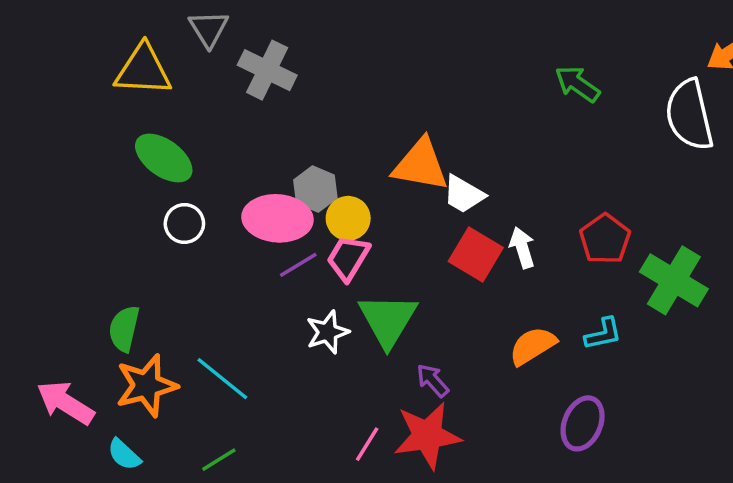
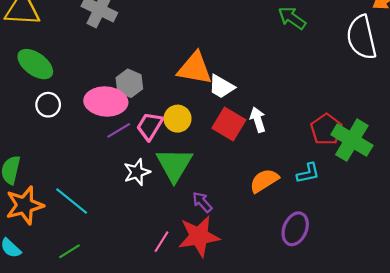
yellow circle: (348, 218) -> (178, 119), moved
red pentagon: (605, 239) -> (326, 129), moved

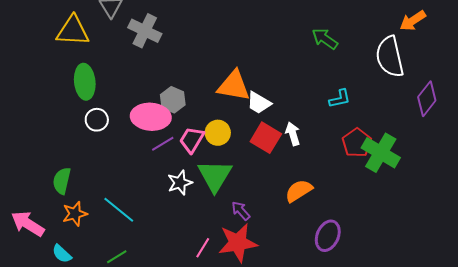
green ellipse: (35, 64) -> (85, 82), turned 48
cyan L-shape: (308, 173) -> (340, 99), moved
orange star: (25, 205) -> (75, 214), size x0.7

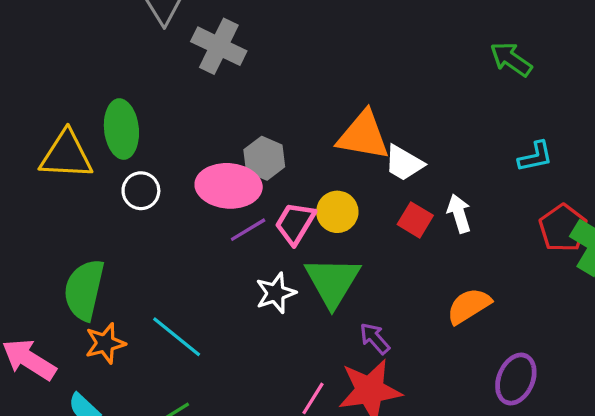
yellow triangle: (73, 31) -> (66, 155), moved
red square: (266, 138) -> (415, 220), size x0.7
green semicircle: (62, 181) -> (84, 290), size x1.4

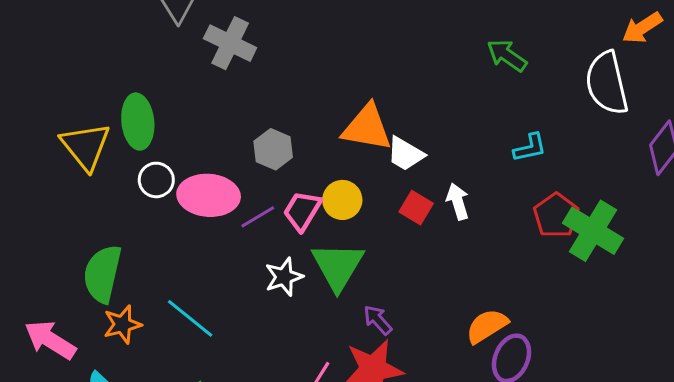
yellow triangle: (66, 155) -> (86, 146), turned 48
pink ellipse: (229, 186) -> (209, 195), moved
orange semicircle: (469, 306) -> (487, 326), moved

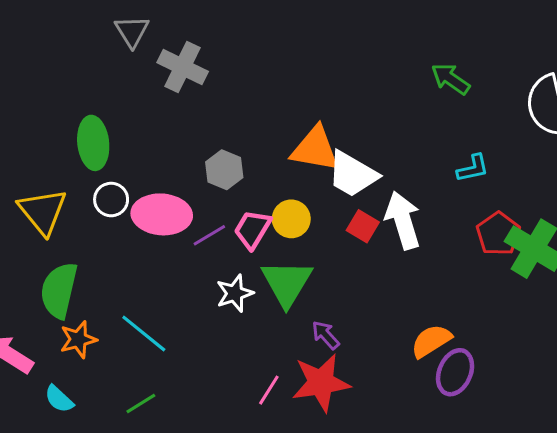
yellow triangle: (86, 146) -> (43, 211), moved
white trapezoid: (405, 154) -> (352, 174), size x1.4
white arrow: (458, 202) -> (403, 220), size x1.6

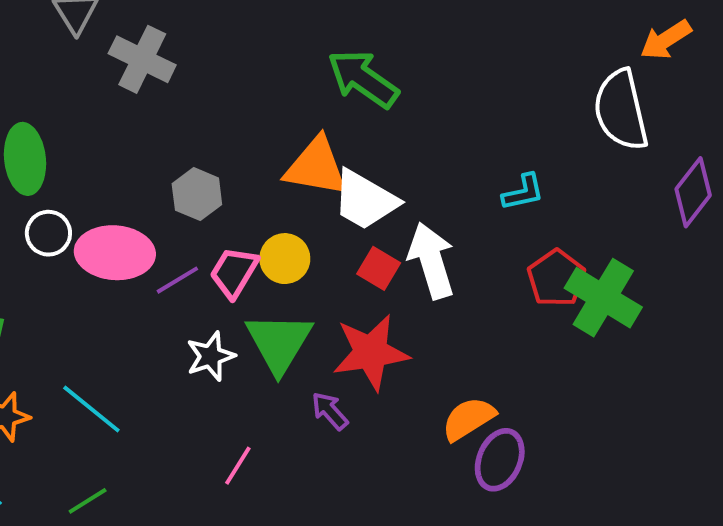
green arrow: (451, 79) -> (363, 79), moved, size x1.4
red star: (321, 383) -> (371, 352), moved
pink line: (269, 390) -> (238, 466), moved

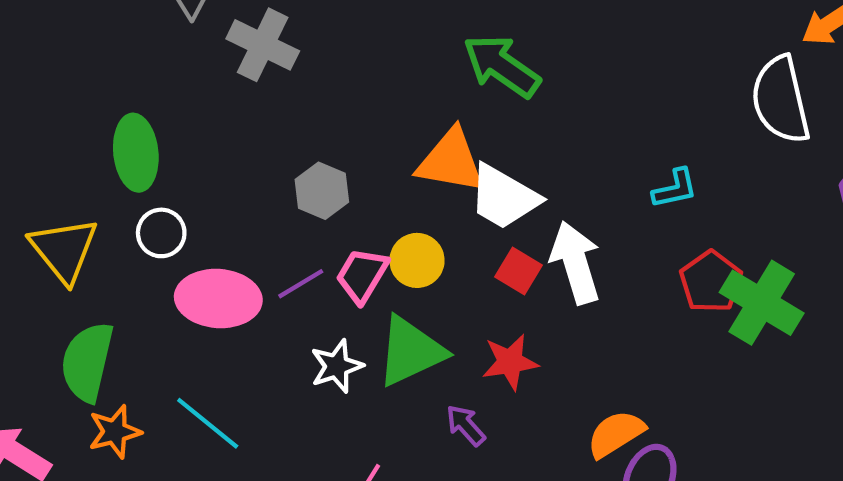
pink ellipse: (115, 253) -> (218, 299), moved
green triangle: (279, 343) -> (411, 351), turned 34
red star: (371, 352) -> (510, 362), size x0.7

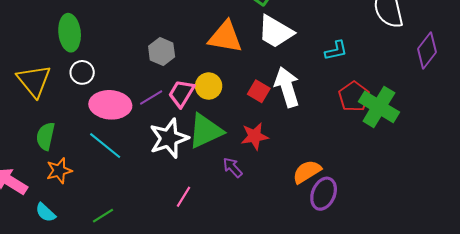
white trapezoid: (504, 197) -> (275, 32), moved
green semicircle: (87, 362) -> (46, 136), size x0.7
white star: (337, 366) -> (169, 138), size x1.5
cyan line: (208, 423) -> (105, 146), moved

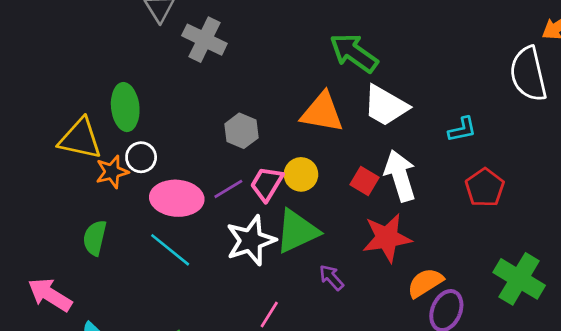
yellow triangle: (34, 81) -> (80, 139), moved, turned -39
green cross: (379, 107) -> (519, 279), moved
red star: (255, 136) -> (387, 238), moved, size x1.4
orange star: (59, 171) -> (112, 172), moved

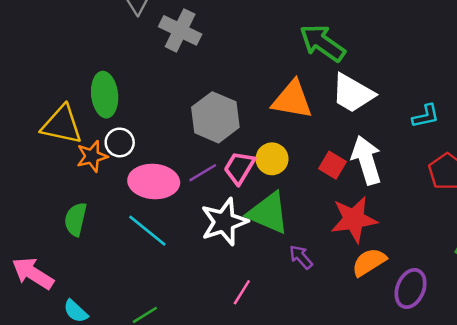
gray hexagon: (241, 131) -> (215, 117), size x1.5
green triangle: (297, 231) -> (268, 213), turned 48
orange semicircle: (425, 283) -> (369, 262), moved

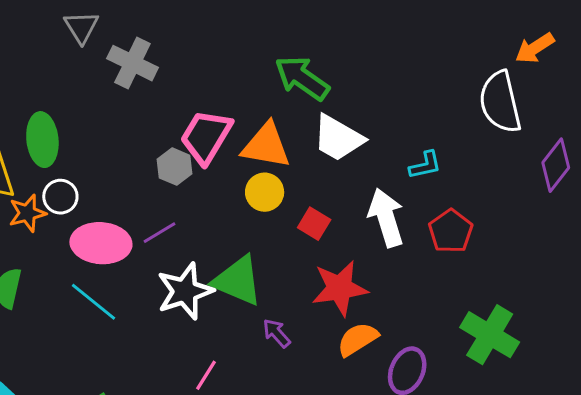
gray hexagon: (215, 117) -> (175, 167), size x0.6
yellow circle: (272, 159) -> (265, 192), moved
white arrow: (366, 160) -> (386, 218), moved
pink trapezoid: (239, 168) -> (206, 137), moved, size x1.4

